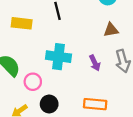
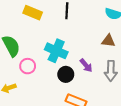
purple arrow: (95, 63) -> (86, 65), turned -32
black circle: (49, 104) -> (66, 74), moved

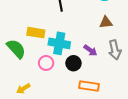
yellow rectangle: (33, 13) -> (36, 33), moved
pink circle: (28, 66) -> (46, 63), moved

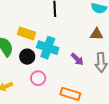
pink circle: (46, 63) -> (38, 78), moved
black circle: (73, 63) -> (27, 57), moved

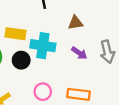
brown triangle: (97, 34) -> (75, 23), moved
pink circle: (38, 78) -> (43, 92), moved

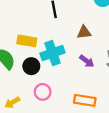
cyan cross: (43, 46) -> (52, 53), turned -30
pink circle: (43, 92) -> (43, 92), moved

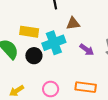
brown triangle: (84, 32) -> (73, 23), moved
pink circle: (43, 92) -> (51, 89), moved

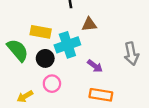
purple arrow: (87, 50) -> (95, 66), moved
pink circle: (51, 89) -> (52, 84), moved

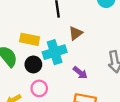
brown triangle: (89, 24) -> (76, 33), turned -32

